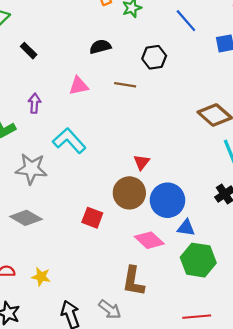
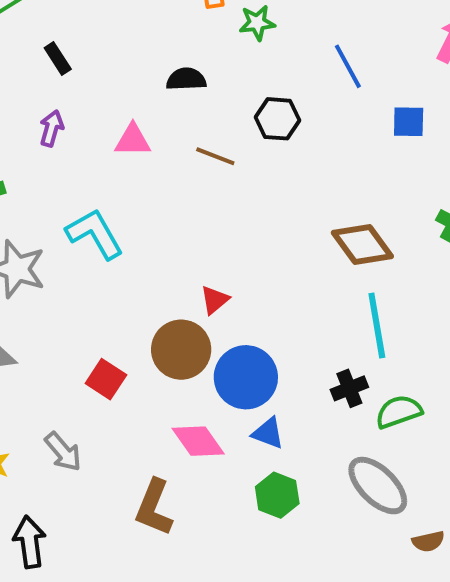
purple arrow: (35, 103) -> (51, 128), moved
green hexagon: (198, 260) -> (277, 495), size x0.7
gray arrow: (110, 309) -> (63, 452), moved

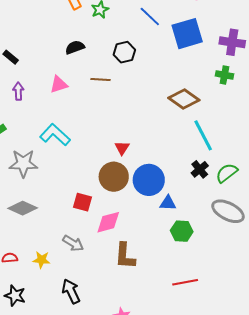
blue square: (409, 122) -> (187, 34), size x1.8
pink diamond: (198, 441) -> (108, 222), moved, turned -52

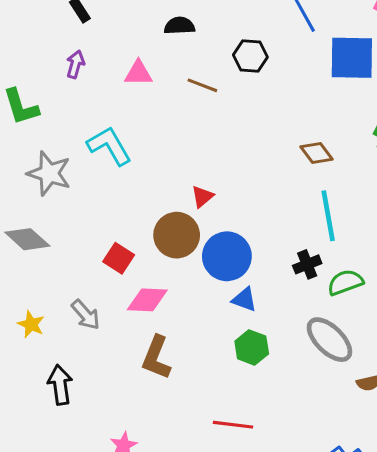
brown diamond: (184, 99) -> (317, 153), size x0.7

